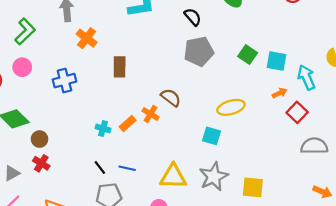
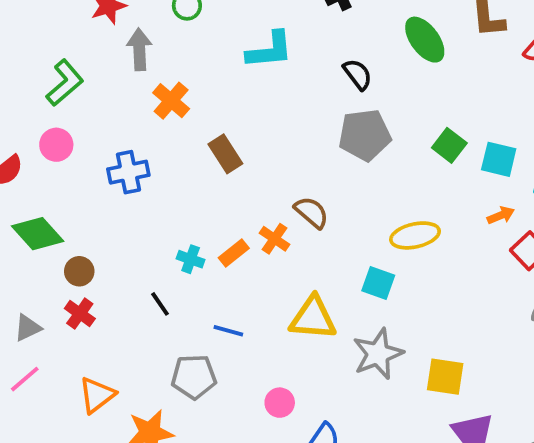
brown rectangle: (120, 67) -> (225, 154), turned -36
black line: (100, 167) -> (160, 304), moved
yellow triangle: (173, 177) -> (313, 318), moved

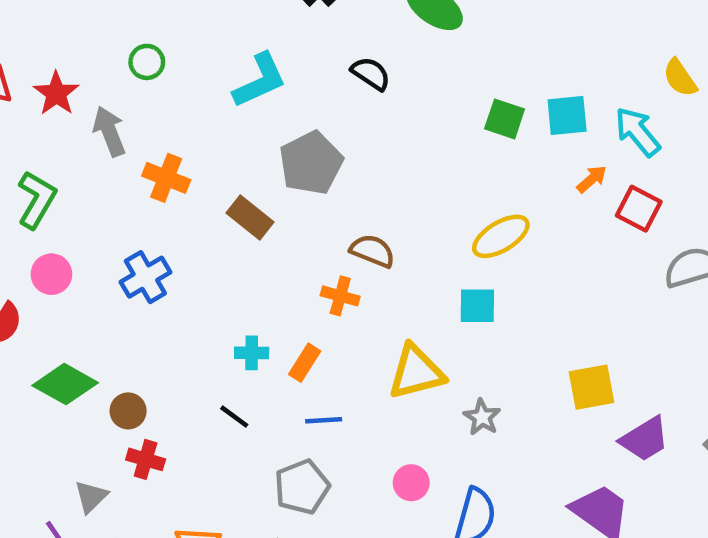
gray pentagon: (365, 135) -> (311, 163), moved
orange rectangle: (234, 253) -> (305, 363), moved
gray star: (378, 354) -> (482, 417), moved, size x0.6

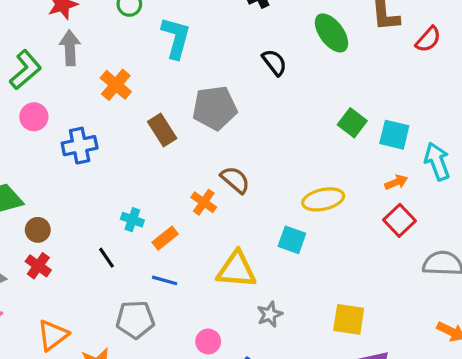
cyan L-shape: (260, 80) -> (176, 38), moved, turned -69
gray arrow: (109, 131) -> (70, 48), moved
red square: (639, 209) -> (400, 220), moved
pink circle: (51, 274) -> (34, 117), moved

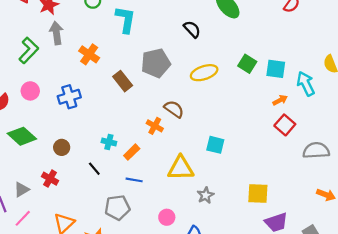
pink circle: (34, 117) -> (30, 91), moved
yellow ellipse: (323, 199) -> (204, 73), moved
brown circle: (38, 230) -> (62, 147), moved

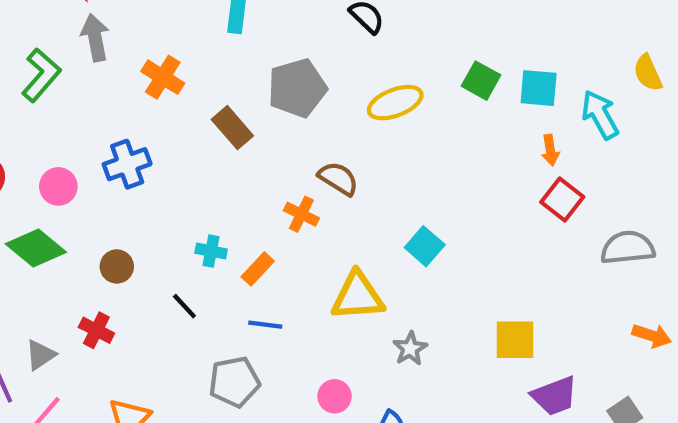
pink circle: (30, 91) -> (58, 186), moved
orange arrow: (280, 100) -> (550, 150), turned 112
cyan square: (215, 145) -> (425, 246), turned 30

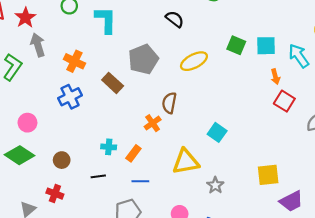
blue cross: (127, 164) -> (70, 97), moved
brown semicircle: (338, 179) -> (169, 103), turned -105
orange cross: (301, 214) -> (153, 123), turned 35
black line: (184, 306) -> (98, 176), turned -48

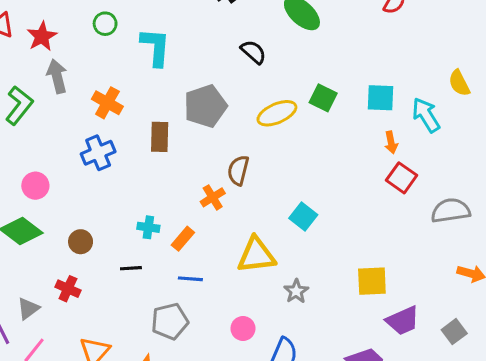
green square: (236, 45) -> (323, 98), moved
brown rectangle: (113, 83) -> (160, 137), turned 45

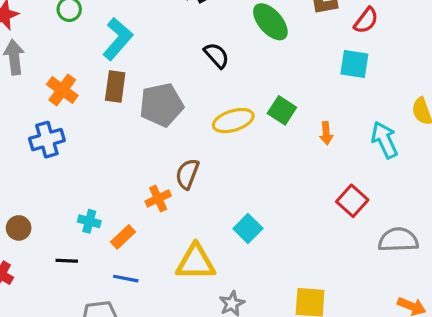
cyan L-shape: (155, 47) -> (118, 39), turned 30
cyan square: (380, 98) -> (354, 64), moved
brown rectangle: (160, 137) -> (115, 87), moved
orange arrow: (391, 142) -> (326, 133), moved

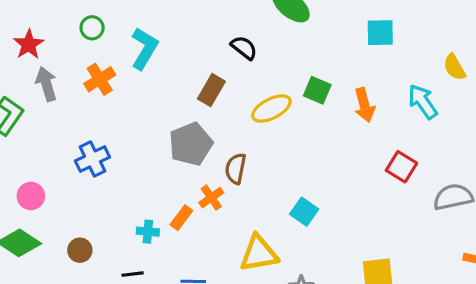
brown rectangle: (115, 87) -> (211, 90), moved, turned 32
orange cross: (62, 90) -> (100, 79), moved, turned 32
gray pentagon: (161, 105) -> (191, 144), moved
orange arrow: (326, 133) -> (364, 105), size x1.5
orange rectangle: (123, 237) -> (181, 218), moved

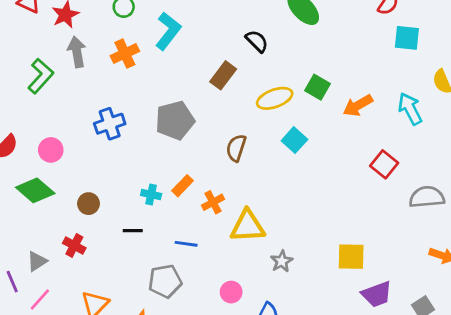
cyan square: (380, 33) -> (407, 38), moved
orange arrow: (364, 105) -> (358, 105), turned 68
gray pentagon: (191, 144) -> (175, 120), moved
orange cross: (211, 198) -> (213, 202), moved
cyan square: (304, 212) -> (294, 140), moved

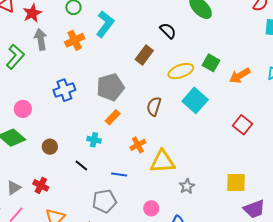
cyan square: (294, 140) -> (195, 100), size x1.4
red square: (384, 164) -> (242, 125), moved
orange rectangle: (182, 186) -> (113, 117), moved
black line: (133, 231) -> (81, 165), turned 40
red cross: (74, 246) -> (41, 185), moved

